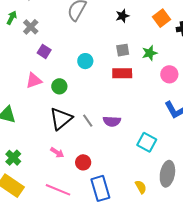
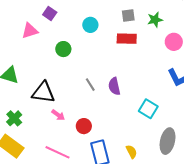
pink triangle: (34, 81) -> (30, 31), moved
black triangle: (61, 119) -> (43, 92), moved, turned 45
purple semicircle: (112, 121) -> (114, 86), turned 72
yellow semicircle: (141, 187) -> (131, 152), moved

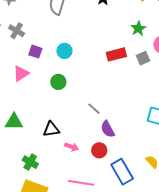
gray square: (128, 16) -> (143, 58), moved
cyan circle: (90, 25) -> (64, 51), moved
purple semicircle: (114, 86) -> (108, 129), moved
black triangle: (43, 92) -> (51, 129), size x0.7

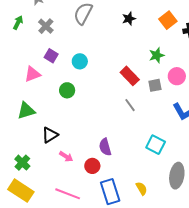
gray cross: (17, 31) -> (46, 26), moved
red rectangle: (116, 54) -> (130, 76), turned 48
gray line: (94, 109) -> (130, 105), moved
green triangle: (14, 122) -> (26, 111), moved, turned -30
black triangle: (51, 129) -> (50, 135), turned -36

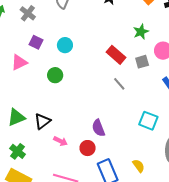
green triangle: (26, 111) -> (16, 117), moved

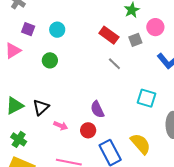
yellow semicircle: (139, 166) -> (140, 144), size x1.6

